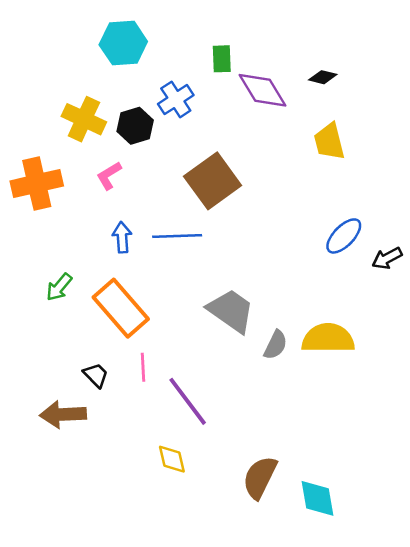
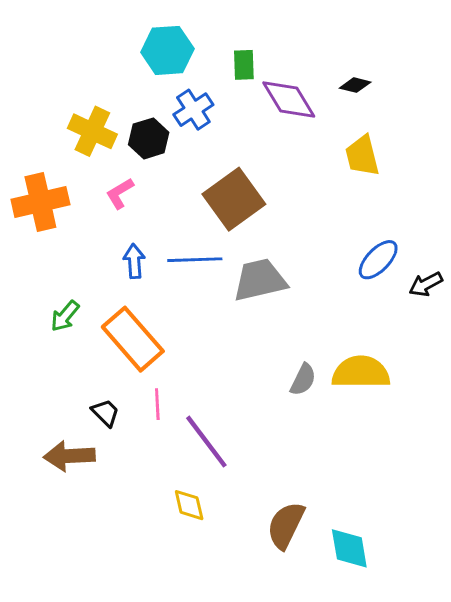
cyan hexagon: (123, 43) -> (167, 50), moved
gray trapezoid: (231, 311) -> (260, 280), moved, turned -48

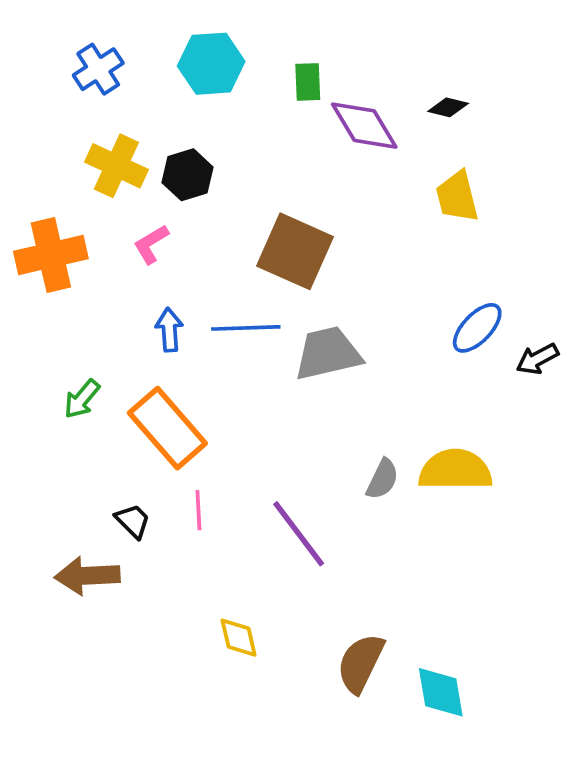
blue cross: (193, 110) -> (98, 69), moved
brown square: (234, 199) -> (295, 251), turned -30
purple line: (206, 442) -> (299, 534), moved

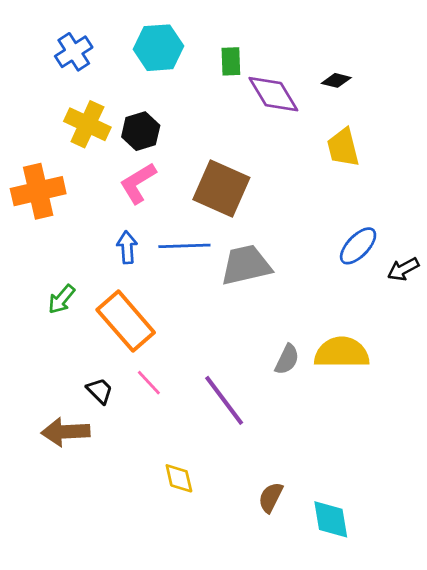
pink L-shape: (151, 244) -> (138, 183), moved, size x1.4
pink line: (198, 510) -> (149, 383), turned -40
brown semicircle: (361, 663) -> (271, 497), size x0.7

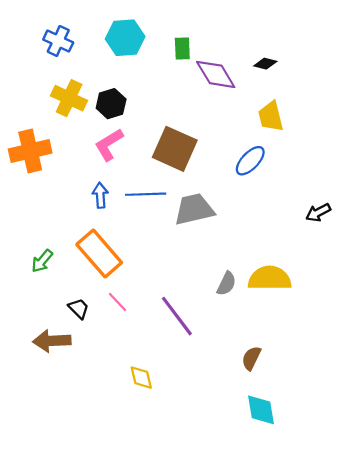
blue cross: (74, 52) -> (58, 41), turned -32
blue ellipse: (358, 246) -> (250, 161), moved
green arrow: (61, 299) -> (42, 261), moved
brown semicircle: (271, 497) -> (251, 358), moved

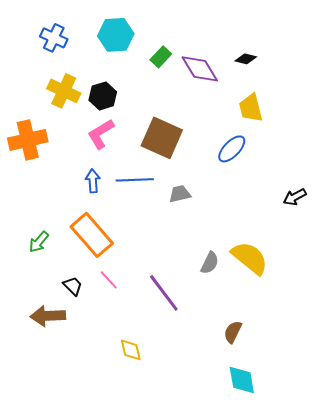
green rectangle: (182, 49) -> (161, 57), moved, turned 45
gray trapezoid: (194, 209) -> (180, 194), size x0.6
yellow semicircle: (270, 278) -> (250, 258), turned 39

